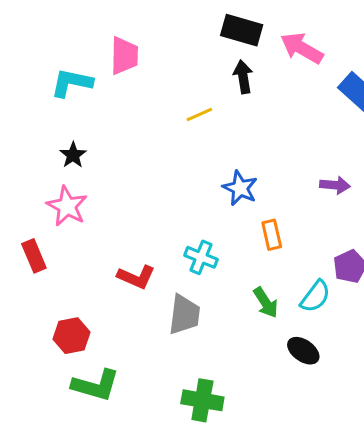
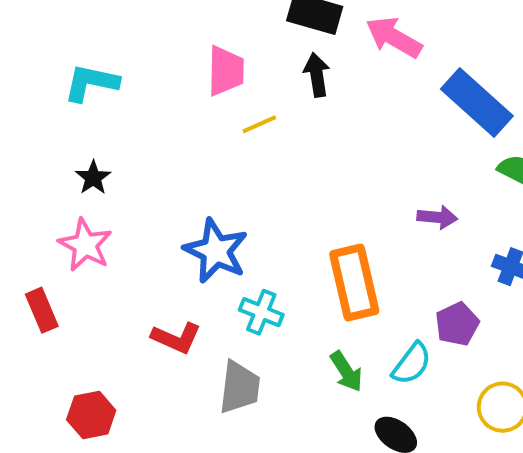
pink trapezoid: (124, 56) -> (226, 71), moved
blue star: (240, 188) -> (216, 251), moved, size x1.4
orange rectangle: (272, 235) -> (354, 282), size x1.8

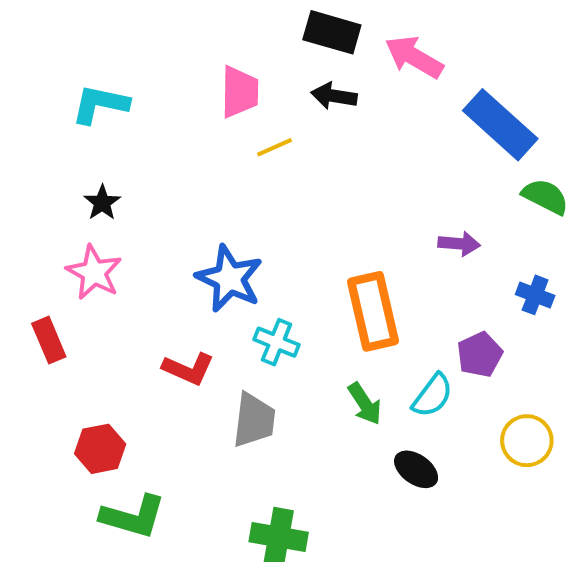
black arrow: (317, 75) -> (334, 96), turned -72

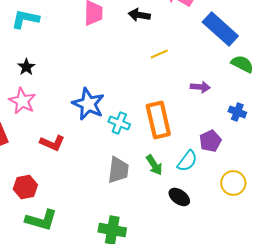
yellow line: (275, 147) -> (159, 54), moved
cyan cross: (277, 342) -> (119, 123), moved
red L-shape: (188, 369) -> (52, 143), moved
gray trapezoid: (254, 420) -> (118, 170), moved

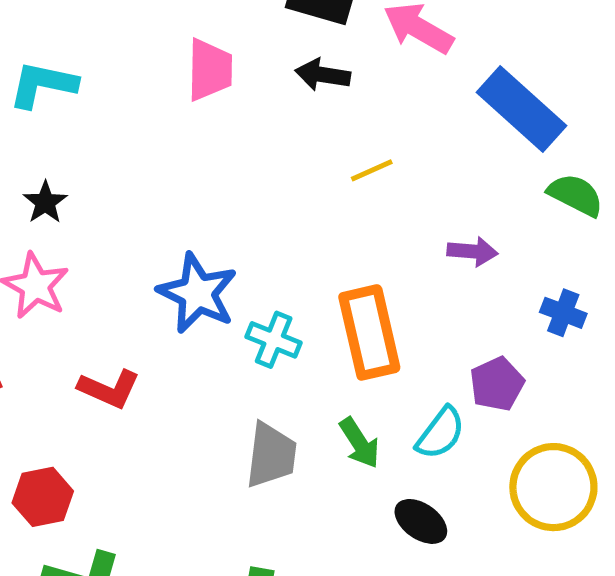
yellow circle: (233, 183) -> (553, 487), size x1.4

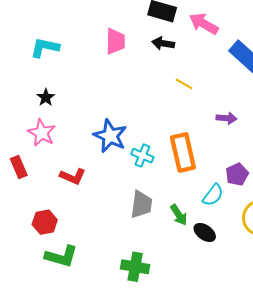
yellow line: (372, 170) -> (184, 84), turned 54
green arrow: (359, 443) -> (179, 215), moved

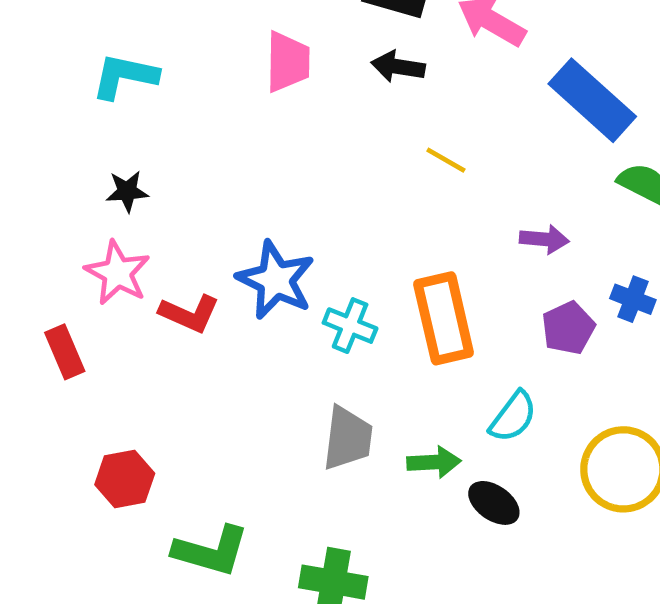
black star: (46, 97) -> (127, 191), turned 30
purple pentagon: (237, 174) -> (568, 328), moved
red L-shape: (73, 176) -> (189, 314), moved
green arrow: (179, 215) -> (434, 462), turned -60
green L-shape: (61, 256) -> (211, 551), moved

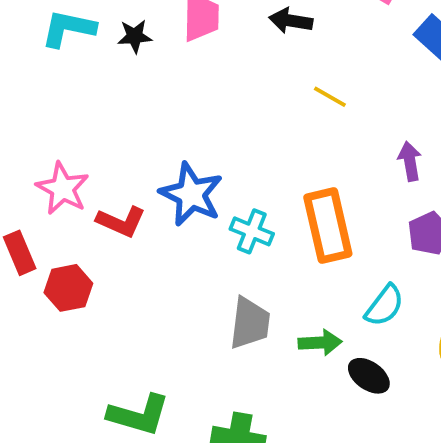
black star: (127, 191) -> (135, 36), moved
purple arrow: (544, 239) -> (410, 161), turned -105
red hexagon: (125, 479) -> (68, 288), moved

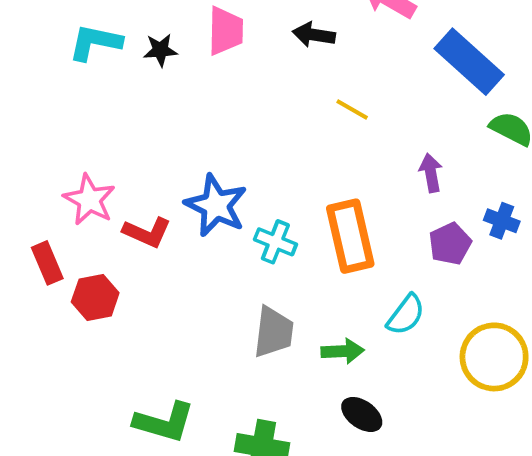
black ellipse: (369, 376) -> (362, 414), moved

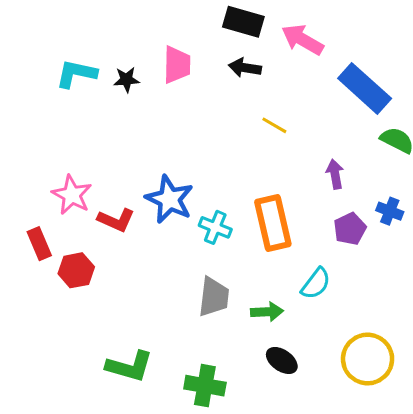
yellow circle: (494, 357) -> (368, 359), moved

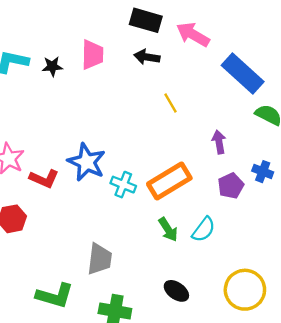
yellow line: (274, 125) -> (170, 103), turned 30
orange rectangle: (273, 223) -> (169, 181), turned 72
gray trapezoid: (214, 297) -> (100, 259), moved
green arrow: (267, 312) -> (168, 229), moved, turned 60

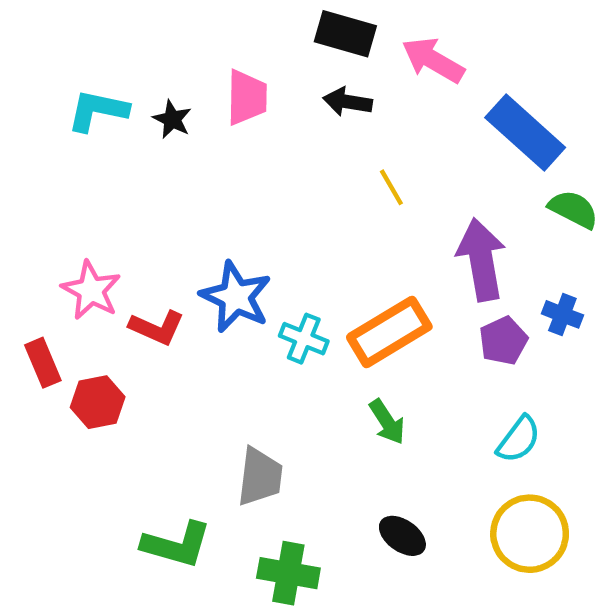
black star: (52, 66) -> (172, 119), turned 30
purple arrow: (219, 142) -> (481, 260), size x1.8
cyan semicircle: (204, 229) -> (519, 439), moved

